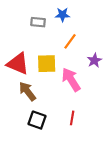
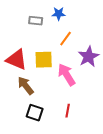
purple star: (94, 60) -> (89, 57), size x1.5

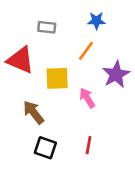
blue star: (59, 14) -> (96, 21), moved
red triangle: (17, 60) -> (21, 60), moved
pink arrow: (67, 75) -> (87, 98), size x0.7

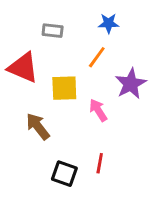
black square: (45, 148) -> (64, 174), moved

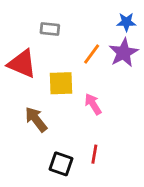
blue star: (109, 23) -> (126, 22), moved
purple star: (131, 84) -> (124, 53), moved

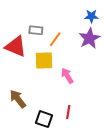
gray rectangle: (50, 29) -> (36, 30), moved
orange line: (92, 54) -> (55, 39), moved
brown arrow: (36, 119) -> (18, 99), moved

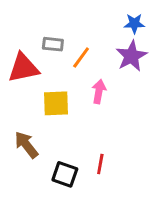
red triangle: (16, 46) -> (23, 68), turned -35
yellow square: (44, 61) -> (56, 103), moved
pink arrow: (67, 76) -> (99, 92), moved, turned 42

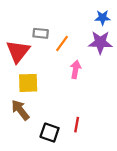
purple star: (131, 56) -> (100, 42), turned 30
red triangle: (23, 68) -> (18, 51), turned -40
yellow square: (56, 103) -> (28, 83), moved

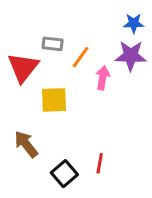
pink arrow: (76, 69) -> (103, 78), moved
yellow square: (28, 83) -> (54, 100), moved
black square: (50, 133) -> (64, 174), turned 30

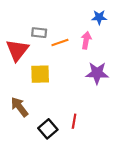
purple star: (131, 56) -> (97, 73), moved
orange line: (81, 57) -> (60, 42), turned 35
pink arrow: (103, 78) -> (86, 40), moved

